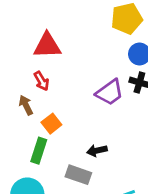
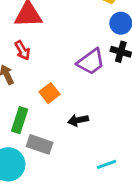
orange square: (51, 124) -> (50, 93), moved
gray rectangle: (78, 175) -> (40, 144), moved

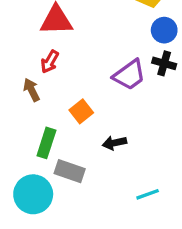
red arrow: (22, 50) -> (50, 62), turned 60

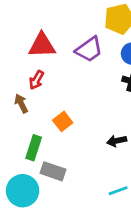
purple trapezoid: (129, 75) -> (89, 49), moved
black arrow: (114, 143) -> (117, 141), moved

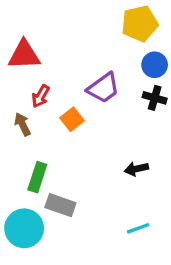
red triangle: (42, 45) -> (24, 55), moved
purple trapezoid: (89, 49) -> (103, 88), moved
orange square: (63, 121) -> (72, 119), moved

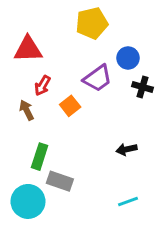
yellow pentagon: (140, 24) -> (92, 23), moved
blue circle: (155, 65) -> (128, 58), moved

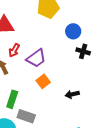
purple trapezoid: (98, 78) -> (36, 58), moved
orange square: (70, 106) -> (43, 81), moved

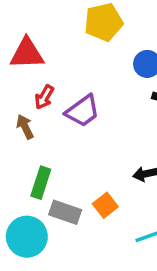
orange square: (43, 81) -> (105, 205), moved

